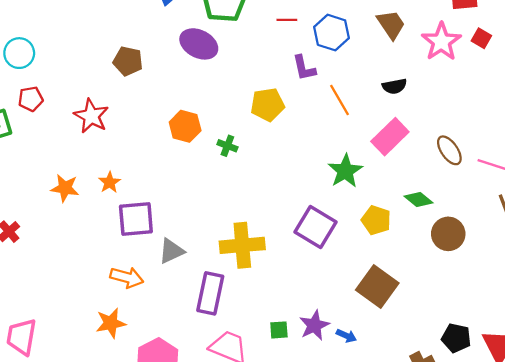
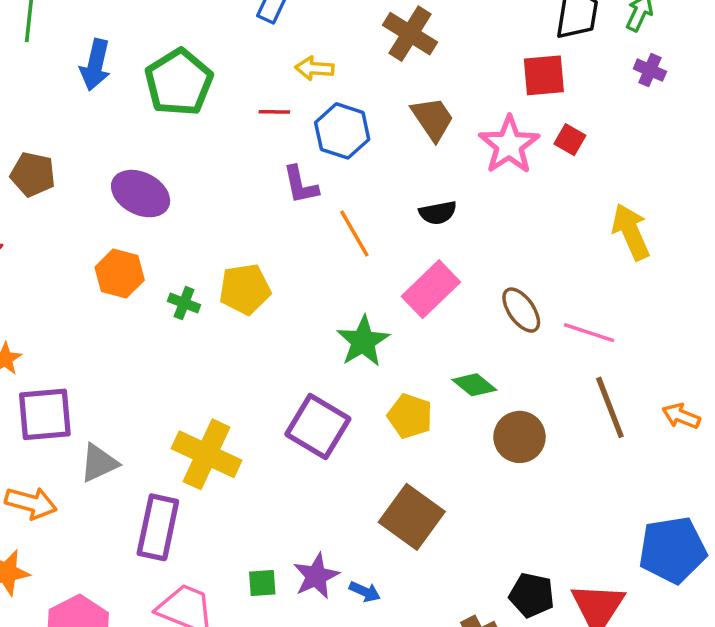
purple ellipse: (199, 44) -> (141, 194), moved
yellow pentagon: (267, 105) -> (245, 289), moved
yellow cross: (242, 245) -> (207, 454), turned 30

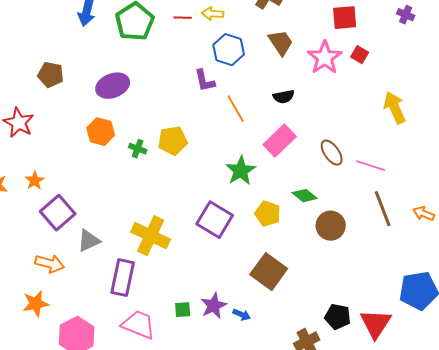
red line: (274, 112) -> (183, 18), moved
purple ellipse: (141, 194) -> (113, 86), turned -48
purple square: (45, 414) -> (58, 213), turned -36

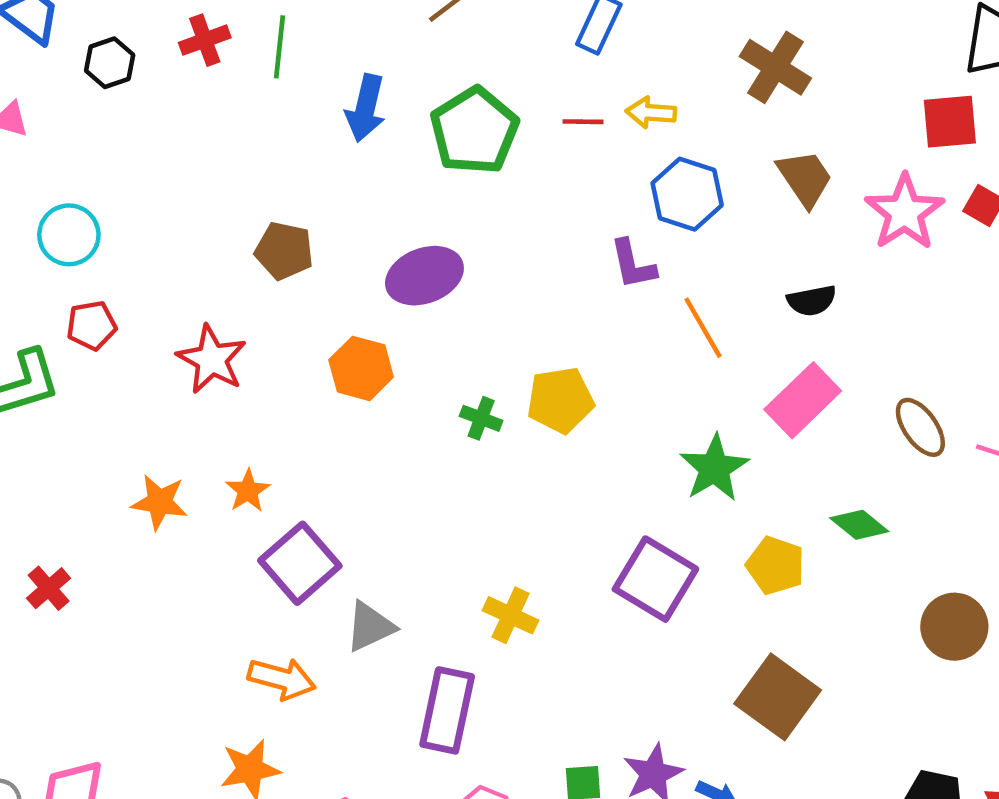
orange hexagon: (101, 132) -> (361, 368), moved
brown circle: (331, 226) -> (954, 627), moved
yellow cross: (151, 236) -> (511, 615), size x0.6

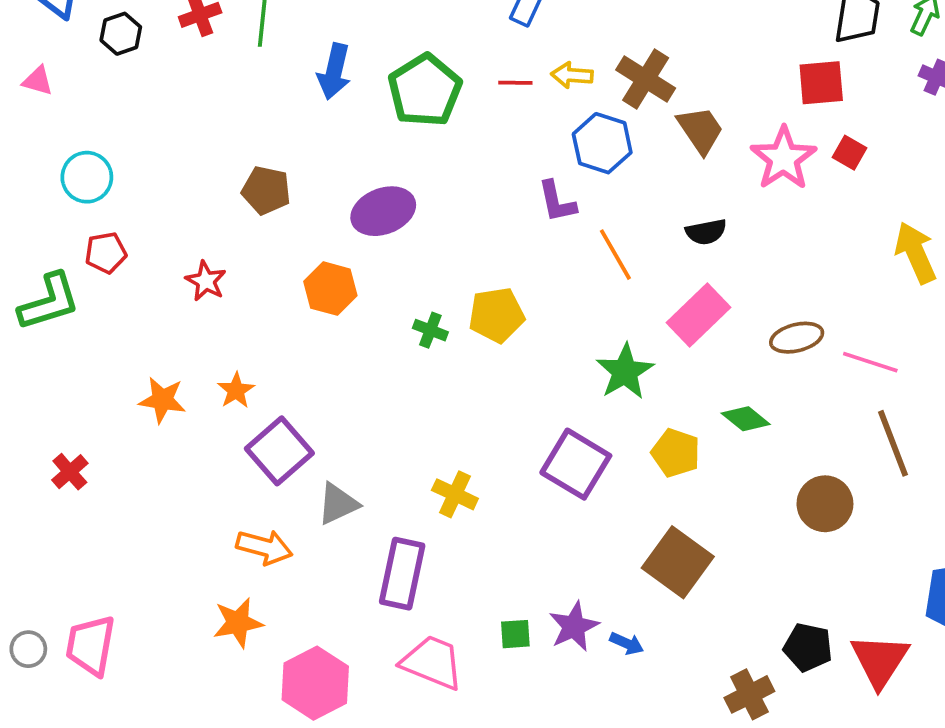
brown cross: (775, 67) -> (646, 79), moved
red star: (212, 359) -> (206, 281), size x0.7
brown ellipse: (920, 427) -> (797, 338), turned -69

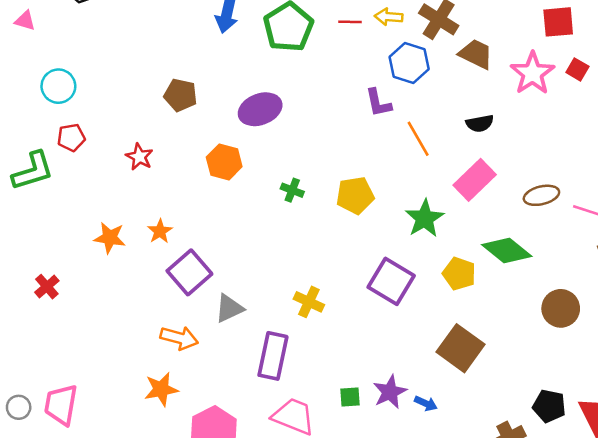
brown trapezoid: (700, 130) -> (476, 54), turned -30
yellow pentagon: (496, 315) -> (355, 195), moved
green diamond: (746, 419) -> (507, 251), size x1.5

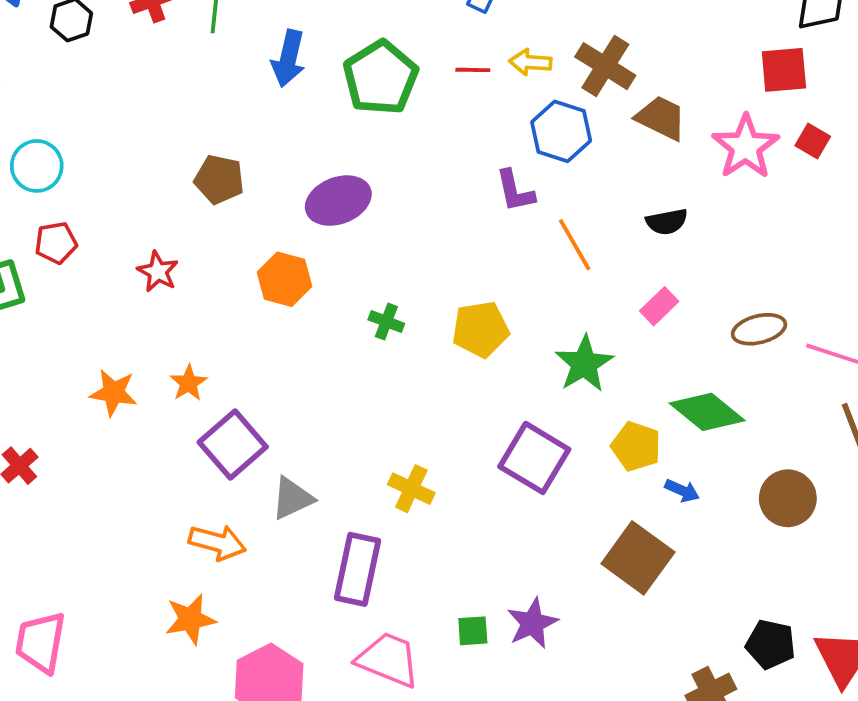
pink rectangle: (475, 180) -> (659, 306), size x0.6
blue arrow: (426, 403) -> (682, 491), moved

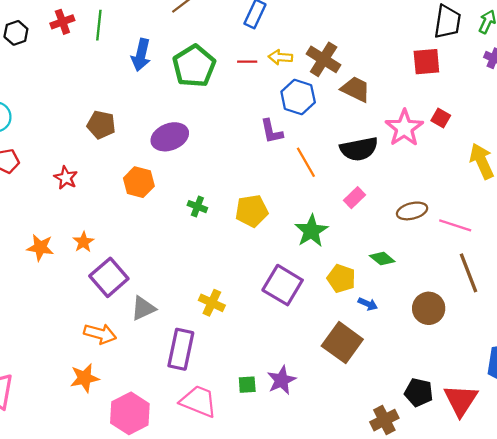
red square: (813, 141) -> (441, 118), moved
pink star: (746, 147) -> (404, 128), moved
black semicircle: (667, 222) -> (359, 149), size x1.6
green diamond: (707, 412) -> (382, 259), size x0.6

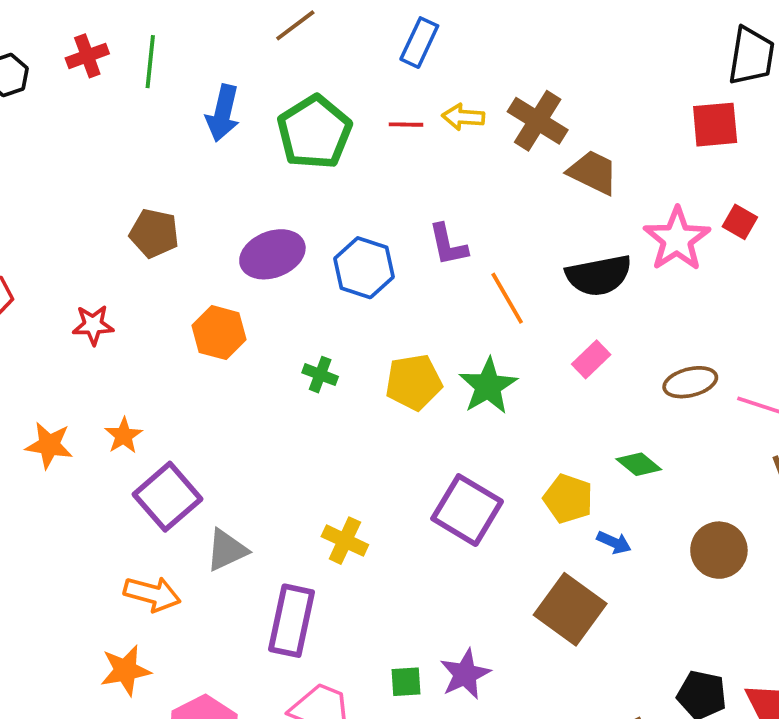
blue hexagon: (298, 97) -> (364, 268), moved
red star: (66, 178) -> (93, 325), turned -30
green star: (311, 231) -> (488, 386), moved

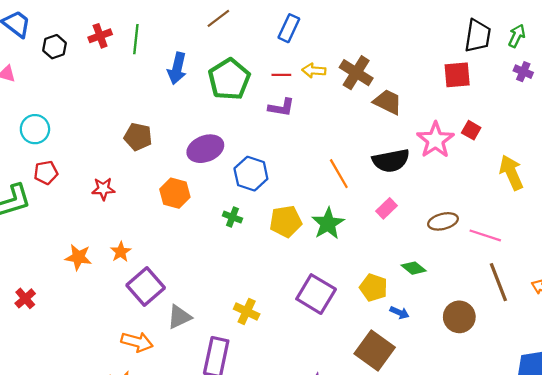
purple L-shape: (448, 245) -> (281, 107), moved, turned -68
blue hexagon: (364, 268) -> (251, 174), moved

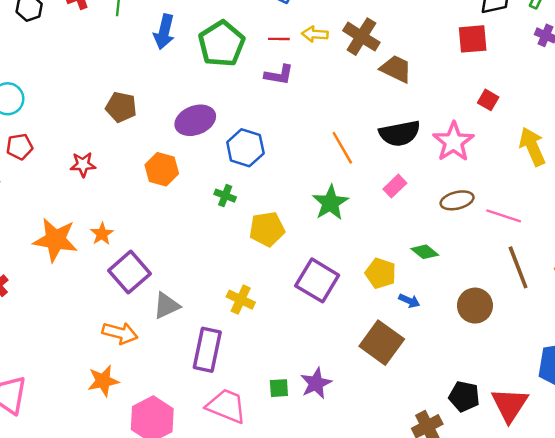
pink star: (435, 140) -> (453, 142), moved
yellow pentagon: (286, 221) -> (267, 229), moved
orange star: (78, 257) -> (55, 240), size x1.5

